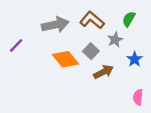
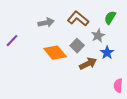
gray arrow: (55, 25) -> (46, 23), size x0.7
blue star: (135, 59) -> (107, 53), moved

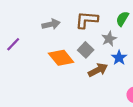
brown L-shape: (78, 19) -> (87, 20), turned -35

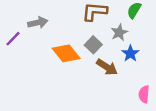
gray arrow: (51, 24) -> (38, 23), moved
brown arrow: (98, 70) -> (107, 67), turned 60

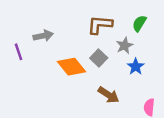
purple line: (13, 39) -> (19, 52), turned -63
brown arrow: (107, 67) -> (109, 95), moved

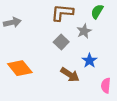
orange diamond: (72, 67) -> (20, 68), moved
blue star: (136, 67) -> (89, 61), moved

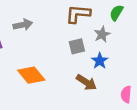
gray square: (61, 42) -> (77, 46), turned 32
blue star: (89, 61) -> (100, 61), moved

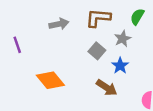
gray arrow: (23, 25) -> (59, 24), moved
gray square: (77, 46) -> (97, 51), turned -35

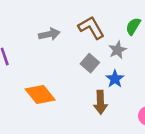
brown L-shape: (98, 18) -> (91, 28), turned 55
brown arrow: (107, 88) -> (100, 102), turned 55

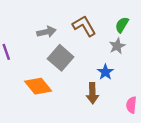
gray star: (117, 50) -> (117, 46), moved
gray square: (90, 63) -> (61, 58), moved, size x1.5

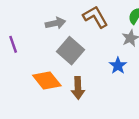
brown arrow: (92, 93) -> (78, 88), moved

